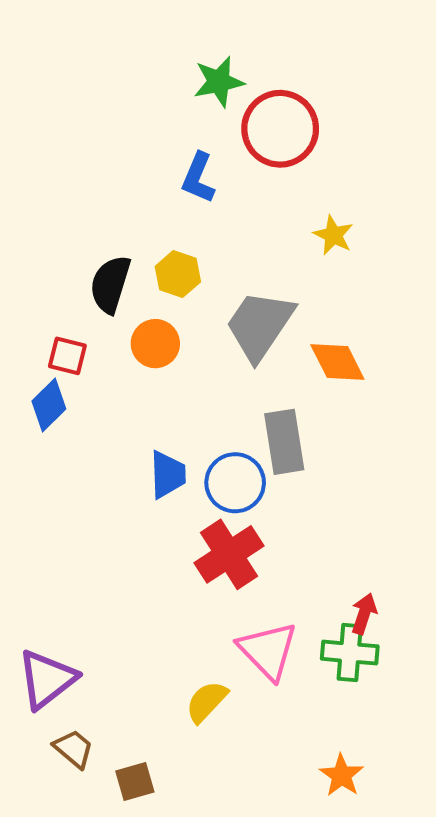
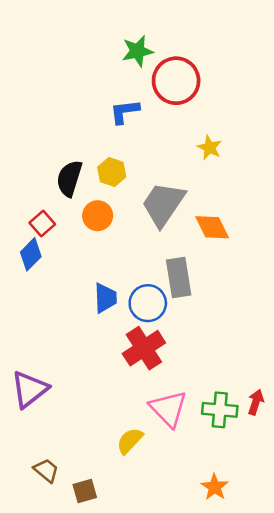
blue L-shape: (198, 178) -> (125, 112), turned 60
red square: (67, 356) -> (42, 223), turned 35
red arrow: (364, 614) -> (256, 402), moved
purple triangle: (47, 679) -> (29, 389), moved

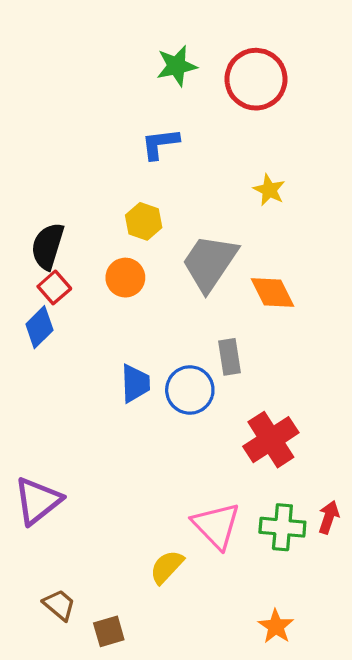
red circle: (176, 81) -> (256, 79), moved
black semicircle: (69, 178) -> (48, 246), moved
gray rectangle: (179, 277) -> (230, 357), size x0.7
red cross: (144, 348) -> (271, 440), moved

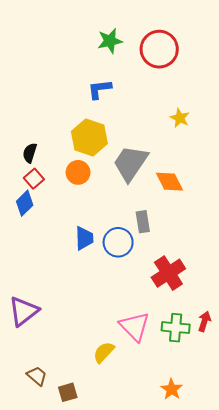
yellow star: (269, 190) -> (180, 118), moved
yellow hexagon: (144, 221) -> (89, 137), size x1.6
black semicircle: (48, 246) -> (30, 153), size x0.7

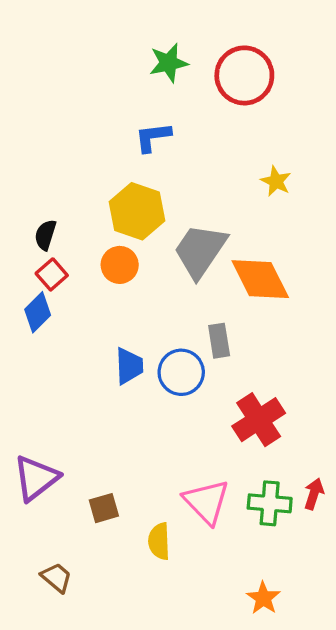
orange diamond: (169, 182) -> (260, 279), size x1.4
yellow semicircle: (104, 352) -> (159, 541), turned -45
brown square: (68, 392) -> (104, 508), moved

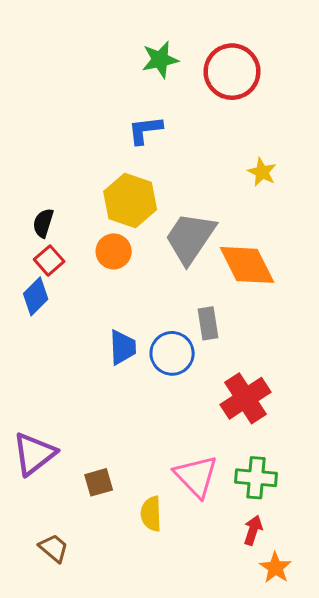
red arrow: (314, 494) -> (253, 530), moved
orange star: (263, 598) -> (275, 568), moved

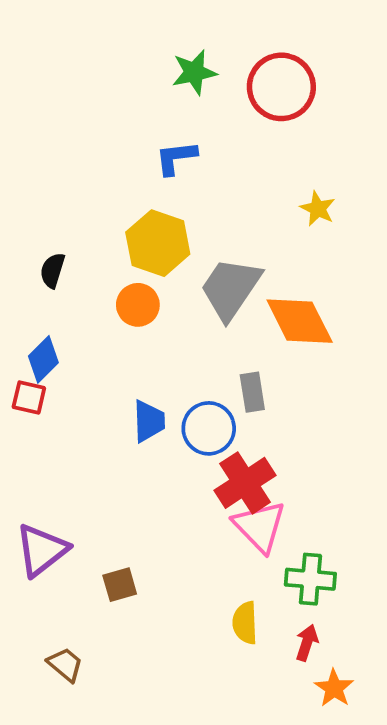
red square: (49, 260) -> (29, 398), moved, turned -36
red cross: (245, 398) -> (245, 483), moved
pink triangle: (196, 476) -> (260, 526), moved
yellow semicircle: (151, 514) -> (245, 623), moved

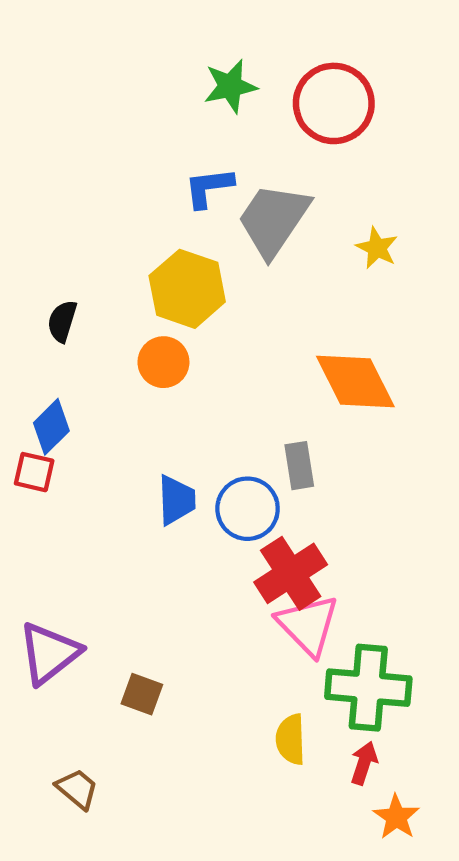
gray trapezoid: (231, 289) -> (273, 220), moved
green cross: (310, 579) -> (368, 688), size x1.4
brown square: (120, 585) -> (142, 694), turned 36

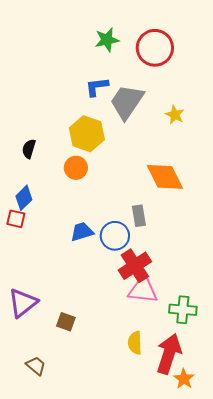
blue trapezoid: (176, 500) -> (82, 232), turned -105
pink triangle: (308, 625) -> (143, 290), turned -40
green cross: (368, 688) -> (183, 310), moved, size x0.7
red arrow: (364, 763) -> (169, 354), size x2.0

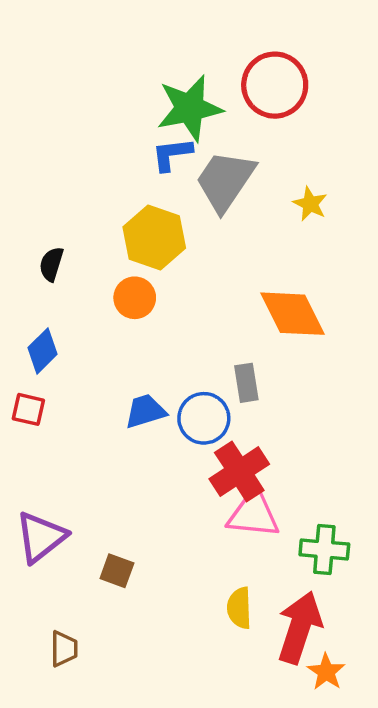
green star: (107, 40) -> (190, 108), moved, size x1.5
red square: (16, 219) -> (28, 409), moved
brown trapezoid: (36, 366) -> (64, 649), turned 50

